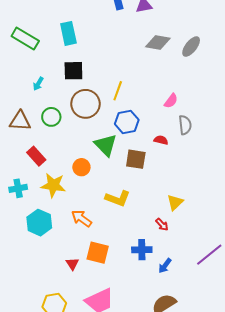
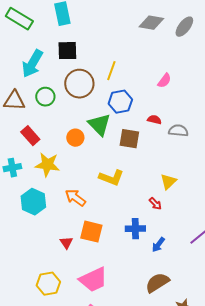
cyan arrow: (38, 84) -> (32, 64), size x2.0
gray semicircle: (185, 125) -> (178, 131), moved, turned -78
orange circle: (81, 167) -> (75, 138), moved

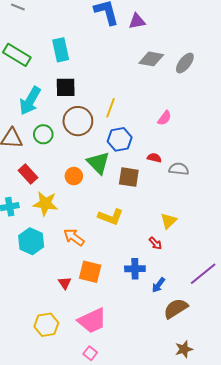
brown semicircle: (157, 283) -> (176, 308), moved

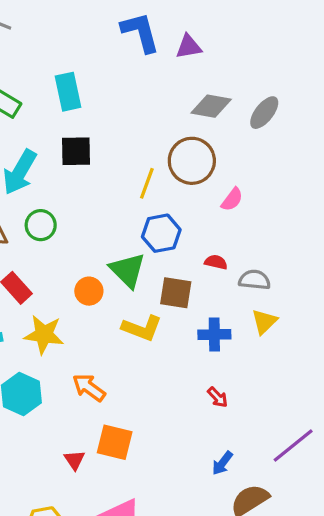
brown circle: (78, 121) -> (192, 161), moved
yellow L-shape: (111, 217) -> (142, 328), moved
yellow triangle: (169, 221) -> (264, 322), moved
blue cross: (135, 269) -> (214, 335), moved

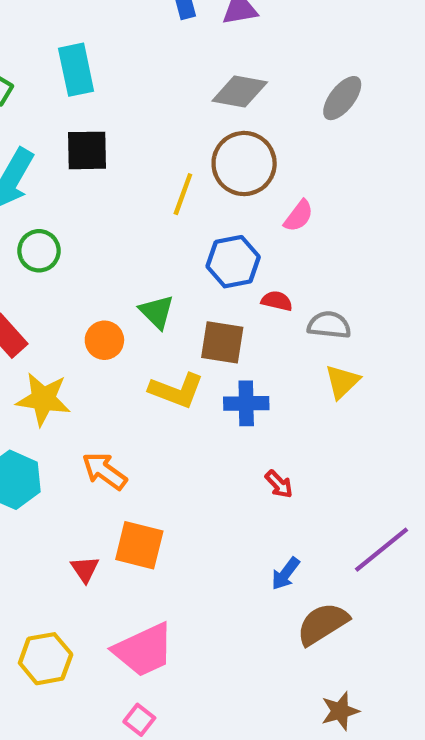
gray diamond: (211, 106) -> (240, 92), moved
blue hexagon: (161, 233) -> (233, 262), moved
green triangle: (128, 270) -> (157, 312), size x0.7
blue cross: (214, 335) -> (246, 403), moved

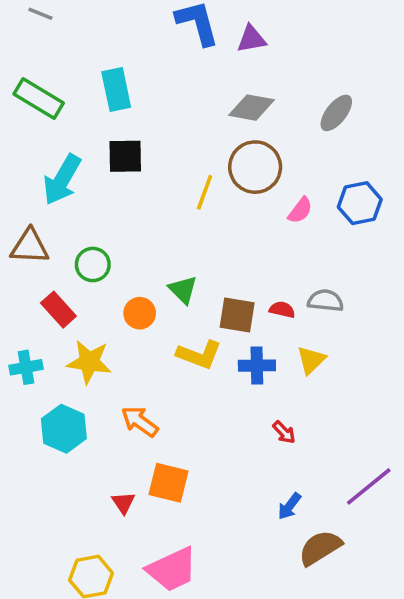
green circle: (39, 251) -> (93, 264), moved
blue hexagon: (233, 262) -> (360, 203), moved
red semicircle: (277, 301) -> (282, 310), moved
yellow triangle: (342, 382) -> (311, 360), moved

